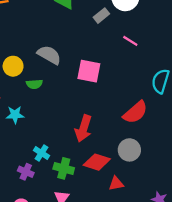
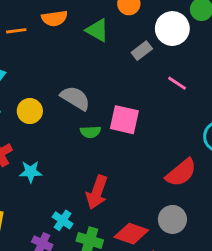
green semicircle: (34, 84) -> (90, 132), moved
red arrow: (83, 128) -> (97, 192), moved

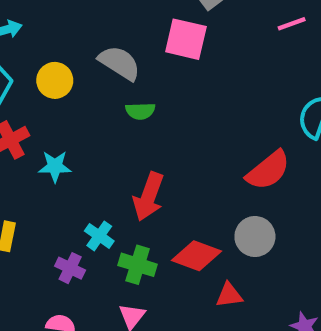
pink line: (177, 83) -> (292, 24), moved, turned -54
pink square: (124, 120) -> (186, 39), moved

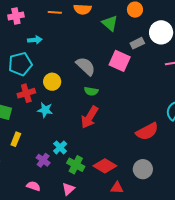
yellow circle: (55, 80) -> (52, 82), moved
red arrow: (149, 197) -> (90, 117), moved
gray circle: (255, 237) -> (143, 169), moved

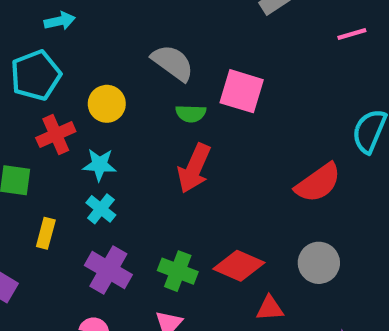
pink square: (120, 61) -> (242, 91), moved
cyan cross: (60, 147) -> (101, 209), moved
purple cross: (43, 160) -> (108, 270), size x1.5

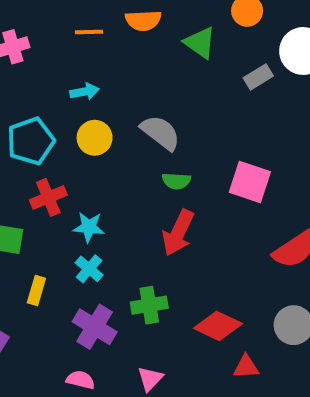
cyan arrow: (60, 21) -> (85, 92), moved
pink square: (242, 91) -> (250, 182), moved
yellow circle: (107, 104) -> (95, 138), moved
green cross: (178, 271) -> (149, 305), moved, turned -32

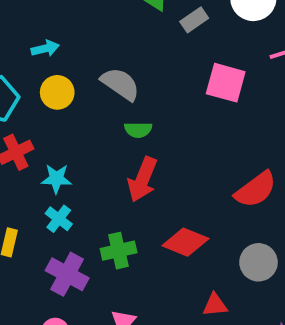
gray rectangle: (258, 77) -> (194, 20), moved
pink square: (250, 182) -> (226, 83), moved
red diamond: (218, 326) -> (185, 242), moved

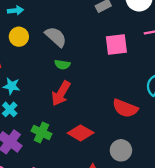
pink square: (226, 83) -> (116, 44), turned -30
red semicircle: (256, 190) -> (125, 108), turned 50
green cross: (119, 251) -> (41, 132), turned 30

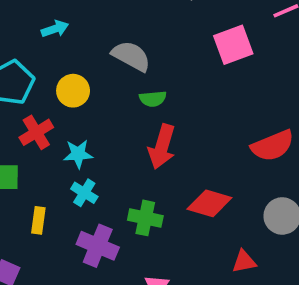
yellow circle: (19, 37) -> (73, 91), moved
red semicircle: (125, 108) -> (273, 146), turned -30

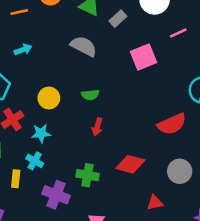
gray semicircle: (131, 56) -> (84, 46), moved
yellow circle: (73, 91) -> (49, 98), moved
red arrow: (162, 147) -> (97, 127), size x0.6
cyan cross: (84, 193) -> (35, 161), moved

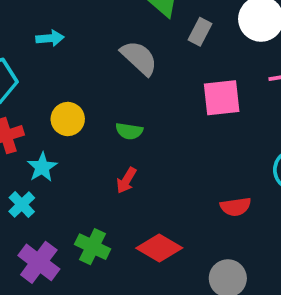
gray rectangle: (118, 19) -> (200, 32), turned -36
red semicircle: (172, 124) -> (236, 207), size x0.7
cyan star: (41, 133) -> (42, 167), turned 30

